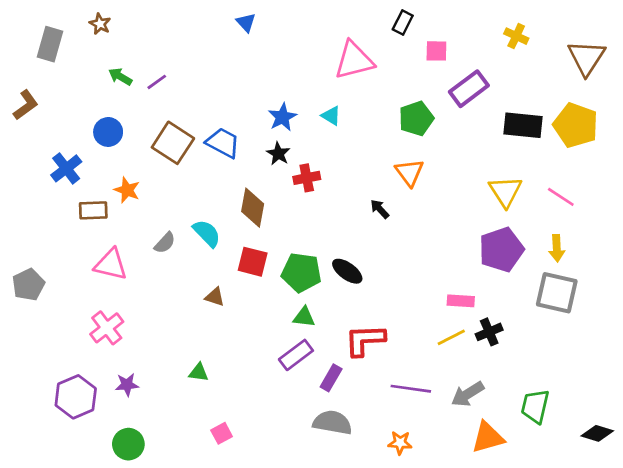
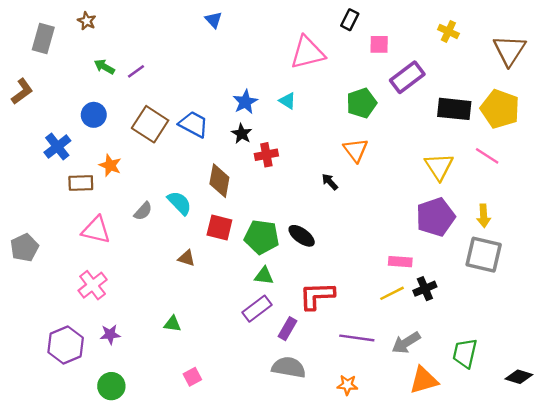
pink line: (561, 197) -> (487, 156), moved

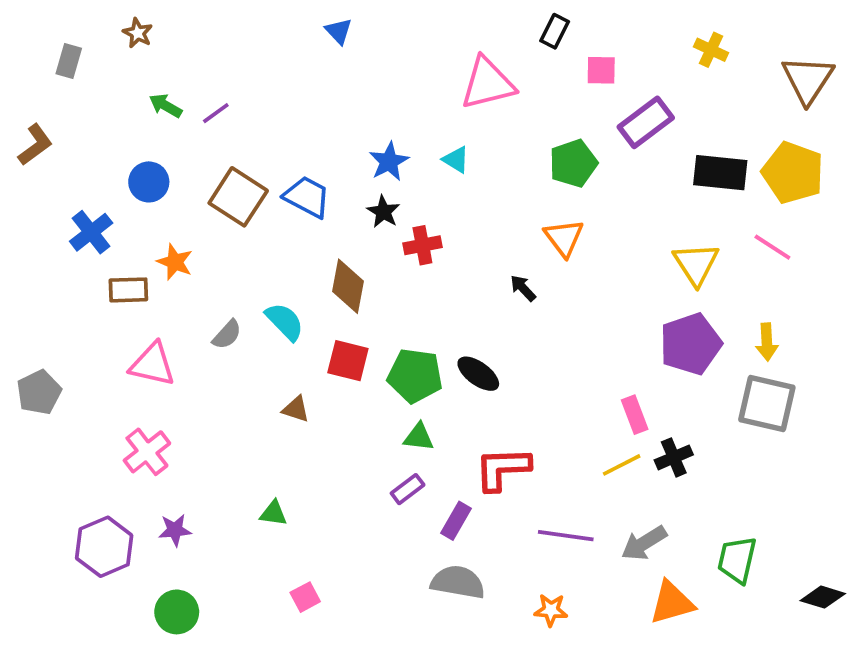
gray rectangle: (43, 39) -> (69, 61), size x0.7
pink rectangle: (400, 262) -> (635, 415), turned 65
purple rectangle: (257, 309) -> (408, 489), size x0.7

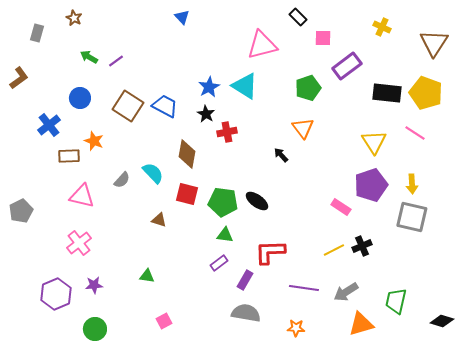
black rectangle: (555, 31) -> (298, 17), turned -72
cyan triangle: (456, 160) -> (245, 86), size x1.8
pink rectangle: (635, 415) -> (341, 207), moved, turned -36

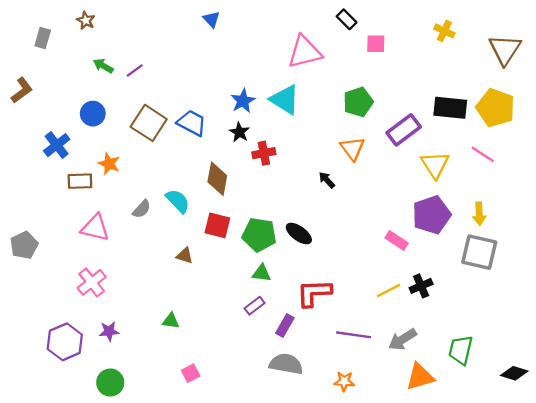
purple rectangle: (347, 66) -> (404, 130), moved

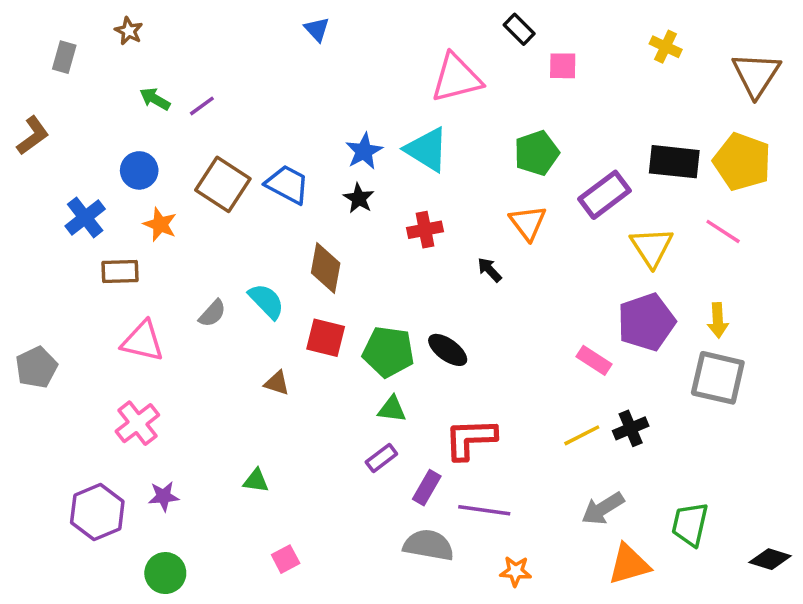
red cross: (264, 153) -> (425, 230), moved
orange star: (109, 164) -> (160, 224), moved
purple line: (354, 335) -> (484, 510), moved

